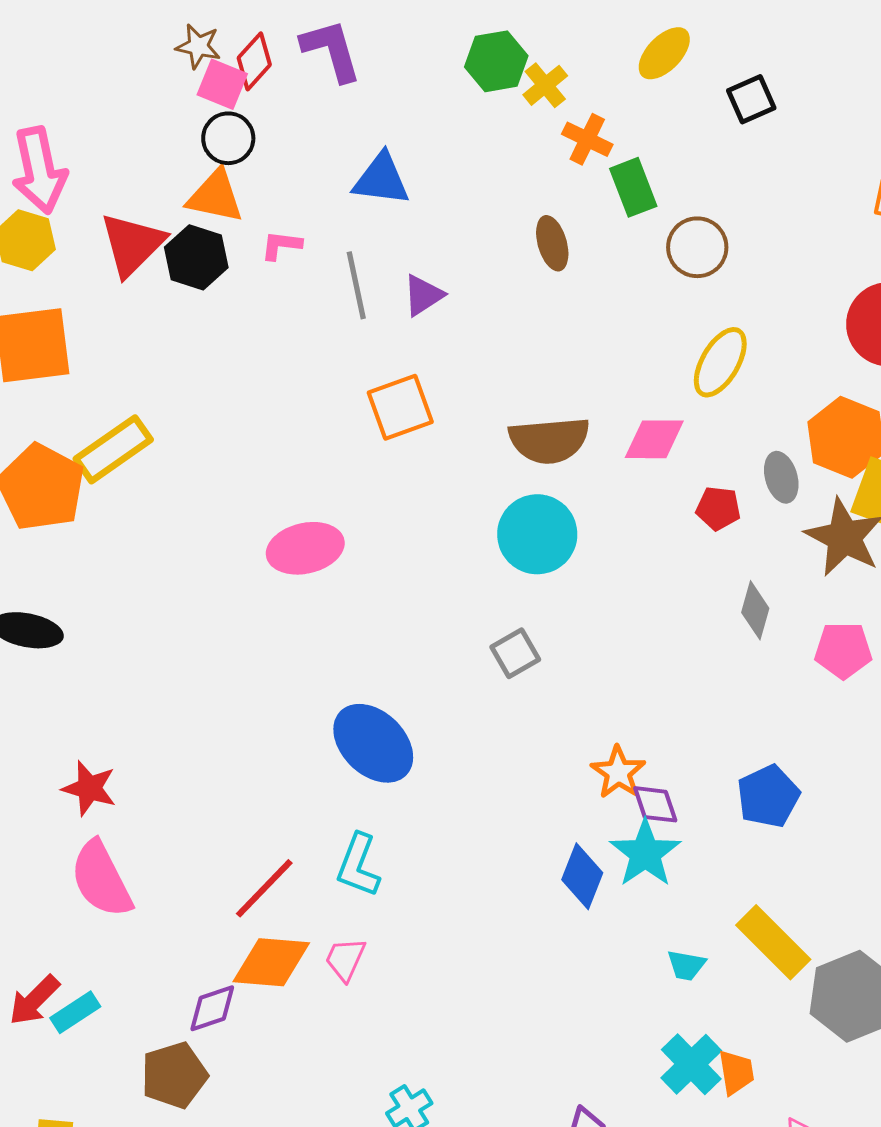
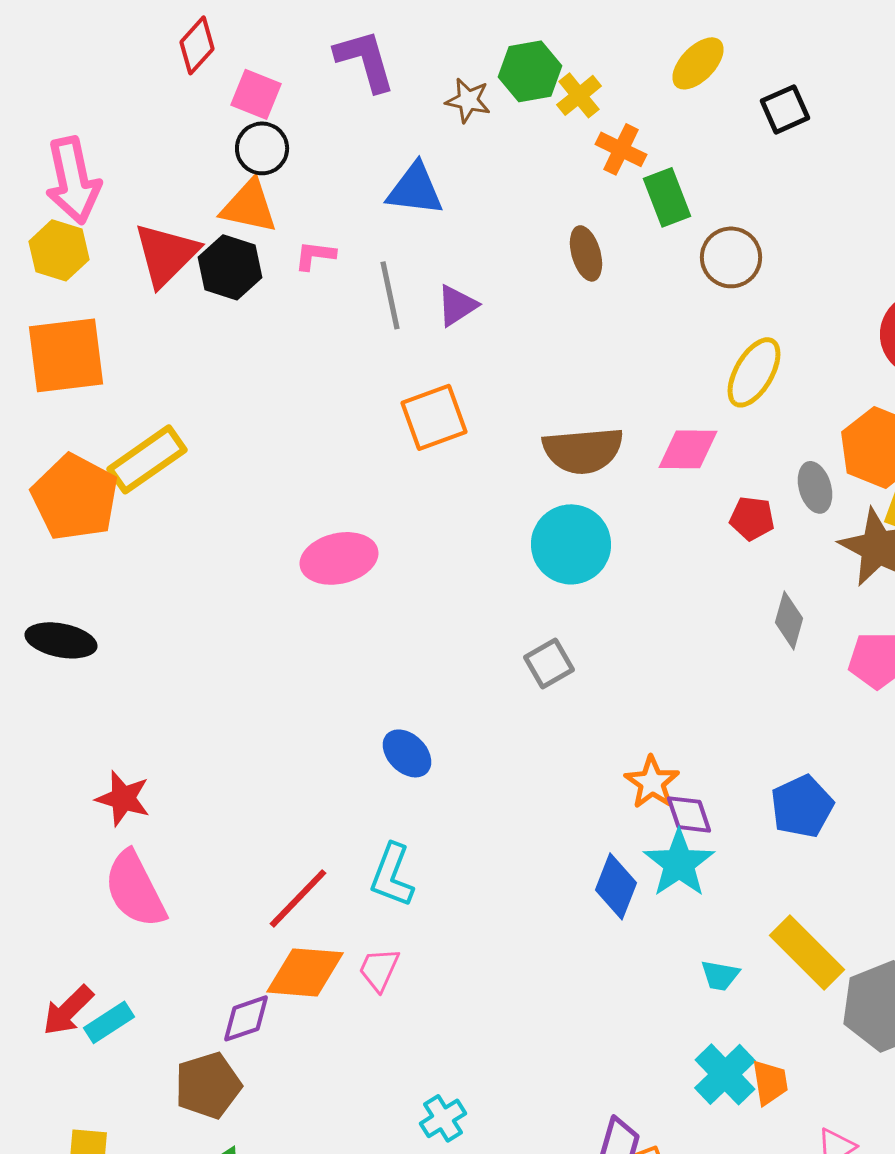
brown star: (198, 46) -> (468, 100), moved
red diamond: (254, 61) -> (197, 45), moved
blue ellipse: (373, 743) -> (407, 753), size x0.6

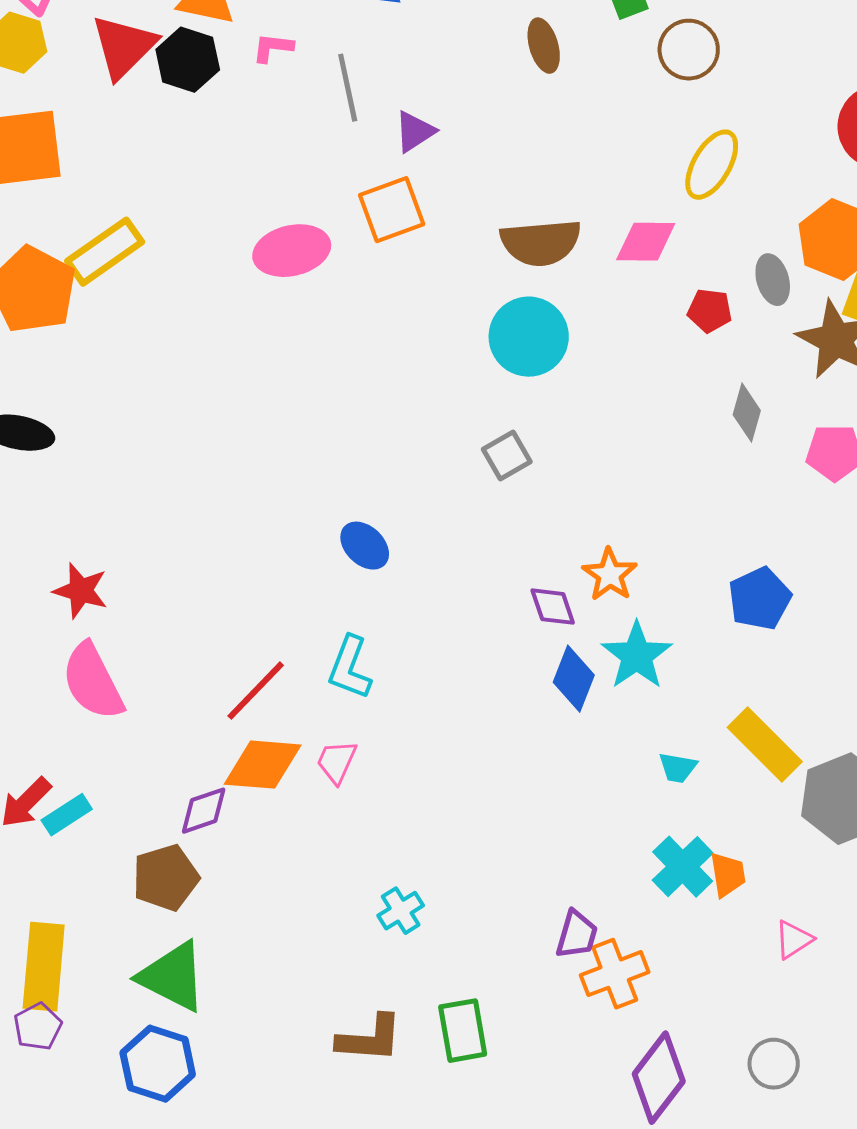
purple triangle: (457, 305) -> (415, 132), moved
pink ellipse: (339, 558) -> (292, 251), moved
purple diamond: (689, 814) -> (553, 607), moved

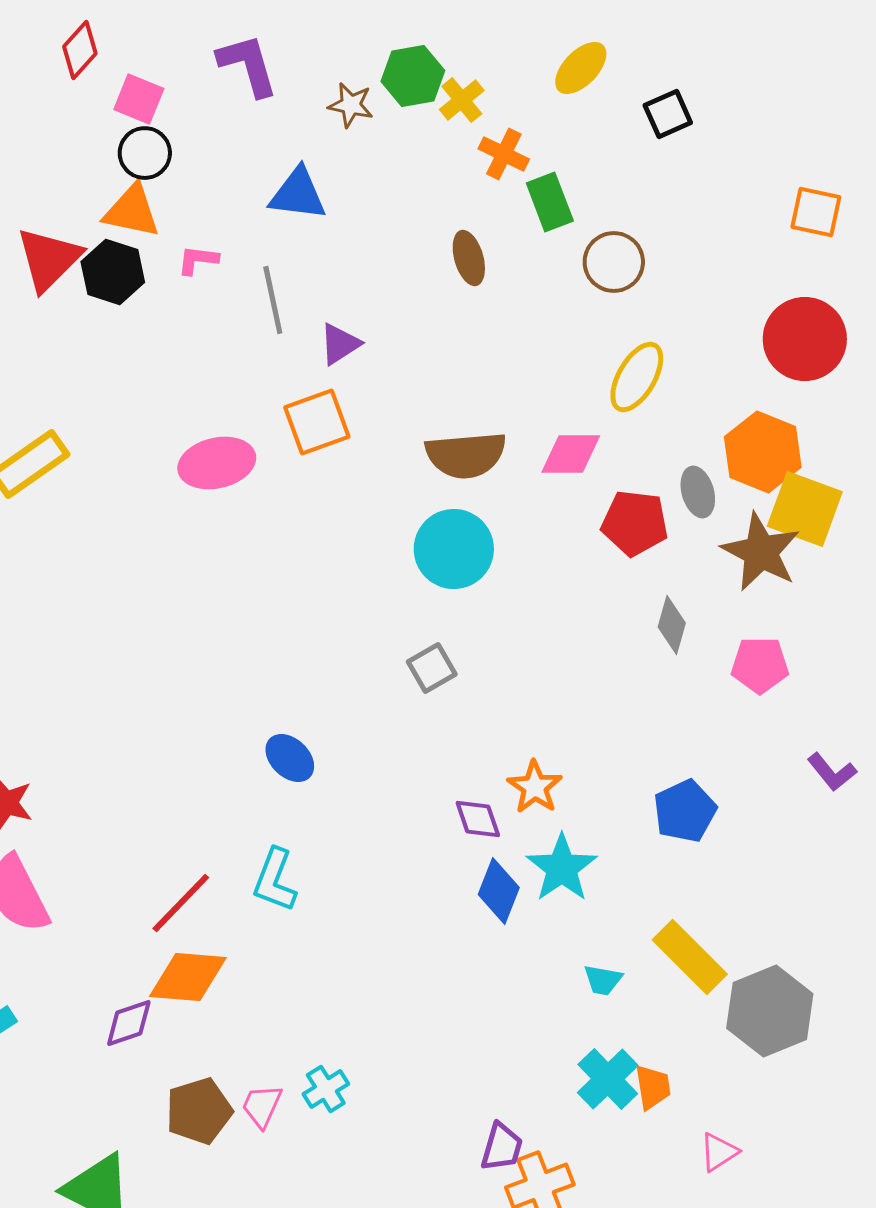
red pentagon: (710, 311) -> (635, 523), size x1.5
pink trapezoid: (337, 762) -> (262, 1106), moved
brown pentagon: (166, 878) -> (199, 1111), moved
cyan cross: (401, 911) -> (326, 1089), moved

